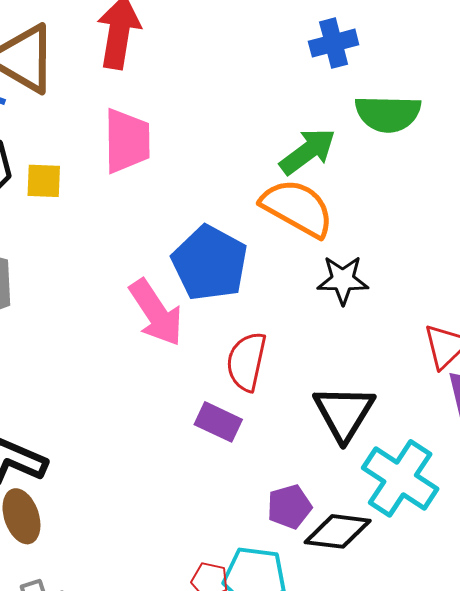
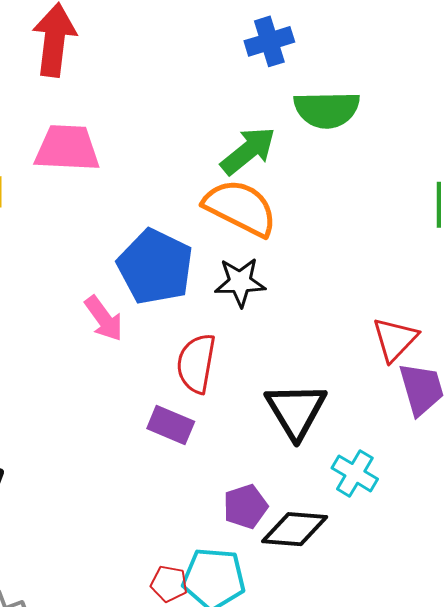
pink trapezoid: (127, 141) -> (67, 148), turned -84
black star: (343, 280) -> (240, 282), moved
pink arrow: (156, 313) -> (104, 319), size x0.7
cyan cross: (400, 478) -> (355, 473), size x0.6

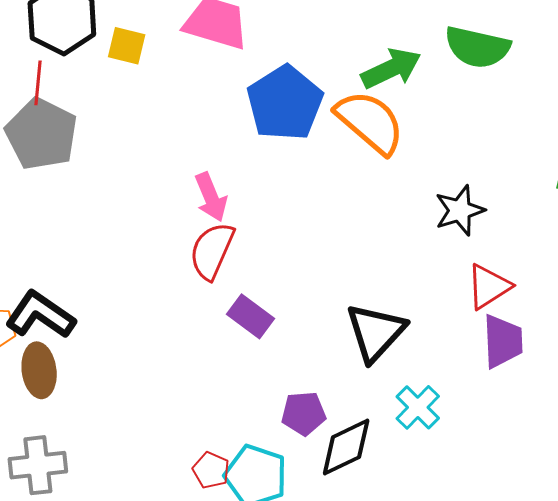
blue pentagon: (155, 267) -> (285, 103), moved
black star: (240, 282) -> (460, 210), moved, turned -30
red semicircle: (196, 363) -> (212, 251), moved
black diamond: (295, 529) -> (346, 447), turned -44

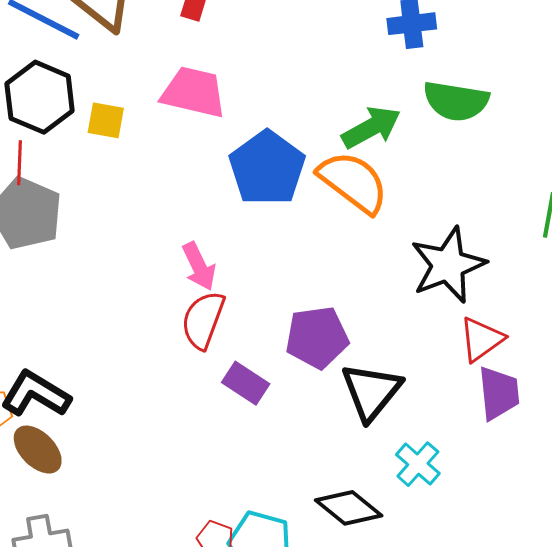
black star: (460, 210) -> (448, 265), size x1.5
brown ellipse: (39, 370) -> (38, 450), turned -34
purple pentagon: (304, 413) -> (317, 337), moved, size x1.4
black diamond: (346, 447) -> (349, 508), turned 68

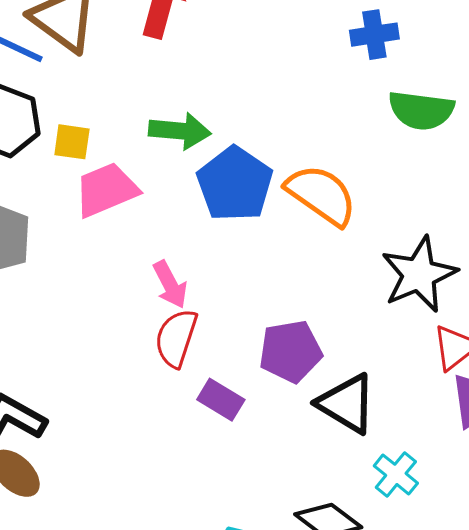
pink trapezoid: (194, 92) -> (106, 190), moved, turned -34
green arrow: (371, 127) -> (180, 131), moved, turned 36
black triangle: (371, 392) -> (347, 404), turned -36

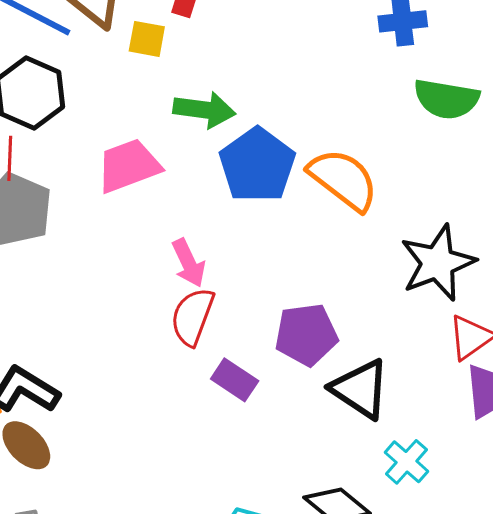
yellow square: (72, 142) -> (147, 39), moved

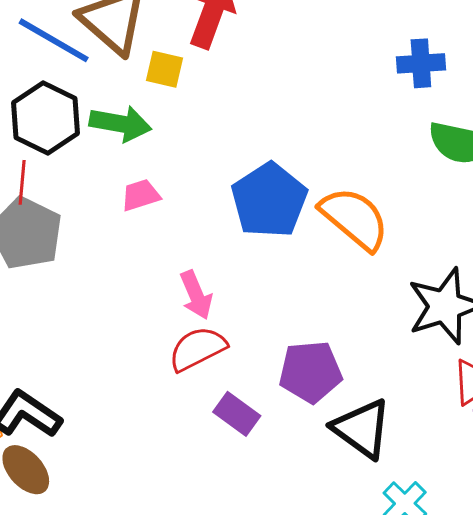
green arrow: (204, 110) -> (120, 124), moved
pink trapezoid: (129, 166) -> (141, 195), size x0.6
red semicircle: (192, 317) -> (198, 349), turned 40

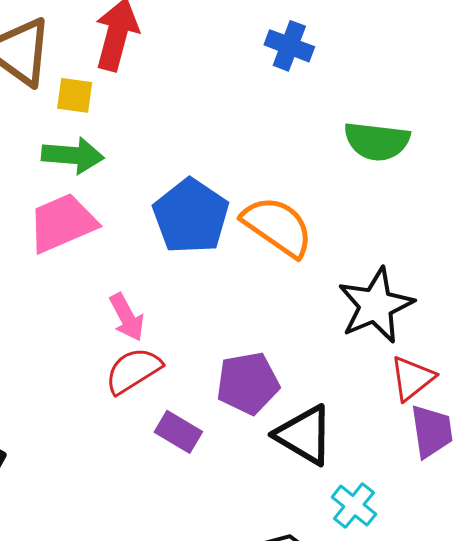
blue cross: (421, 63) -> (289, 46), moved, turned 30
green arrow: (120, 124) -> (73, 155), moved
pink trapezoid: (141, 195) -> (62, 223), size x1.8

